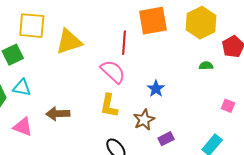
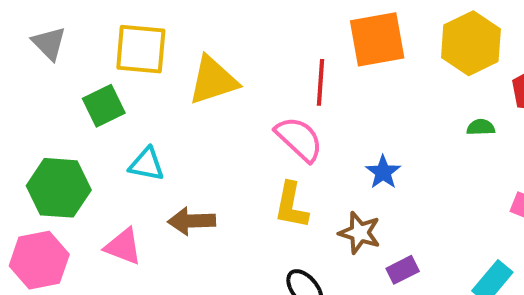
cyan triangle: (22, 88) -> (147, 164), moved
brown star: (144, 120) -> (360, 233), turned -30

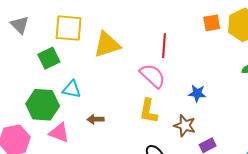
orange square: (377, 39) -> (212, 23), moved, size x0.6
blue star: (383, 172) -> (197, 93), turned -30
green hexagon: (59, 188) -> (43, 105), moved
brown arrow: (192, 221) -> (96, 119), size x0.7

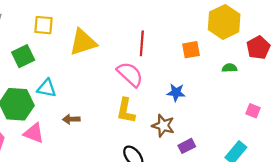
orange square: (212, 23) -> (191, 50), moved
yellow square: (69, 28) -> (43, 25), size x0.7

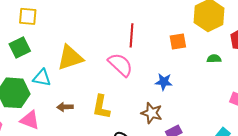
yellow square: (43, 25) -> (28, 16), moved
yellow triangle: (83, 42) -> (70, 58), moved
yellow L-shape: (126, 111) -> (101, 107), moved

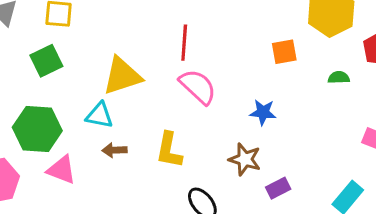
red line: (131, 35) -> (184, 43), moved
cyan triangle: (42, 78) -> (99, 115), moved

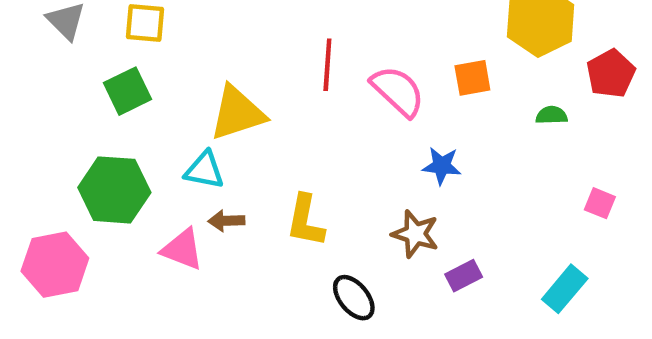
pink semicircle: (198, 87) -> (398, 91), moved
pink triangle: (62, 170) -> (182, 249), moved

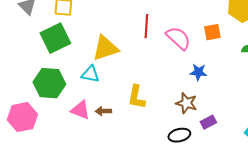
green square: (127, 91) -> (55, 38), size x1.4
brown arrow: (226, 221) -> (103, 111), moved
black ellipse: (354, 298) -> (179, 135), moved, turned -65

